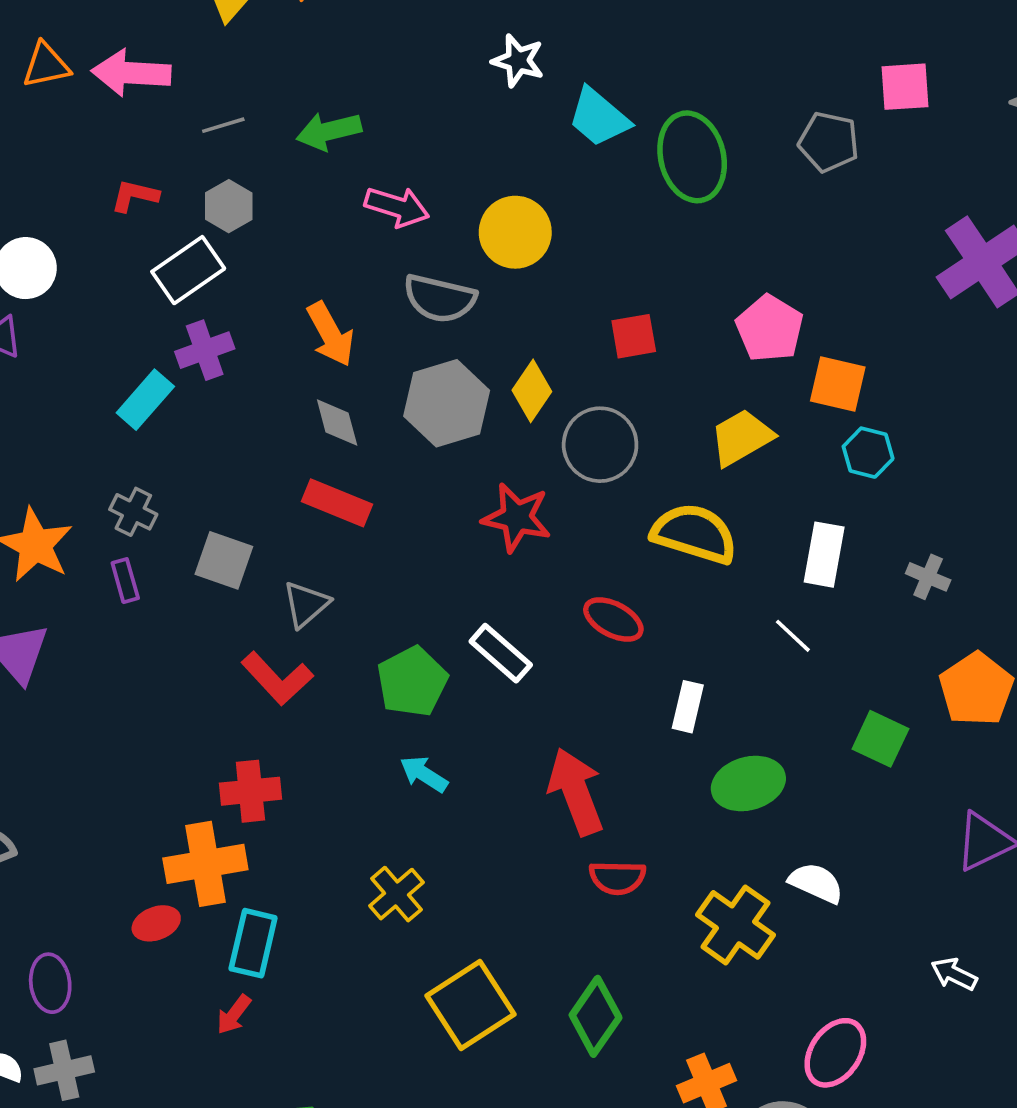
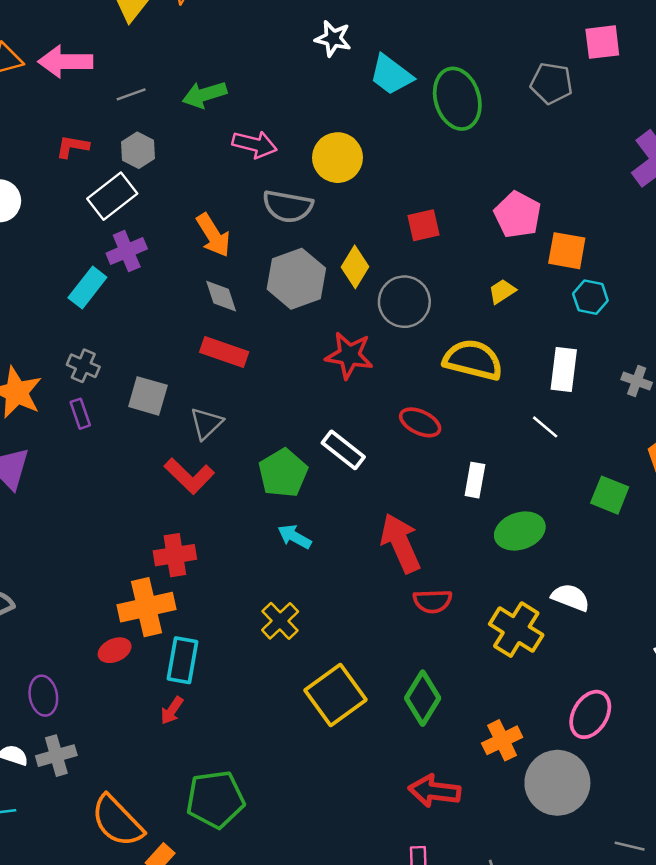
yellow trapezoid: (741, 437) -> (502, 291), size x0.6

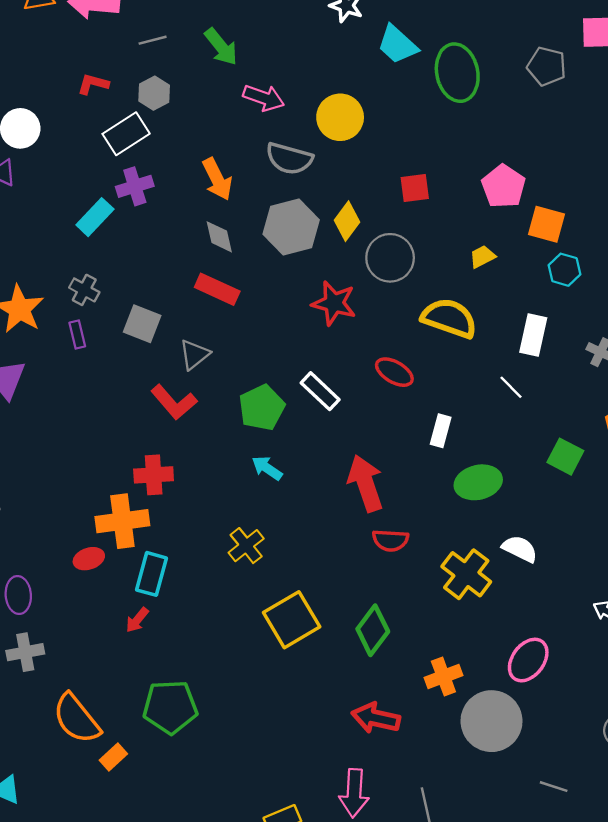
green arrow: (205, 95) -> (221, 47), turned -117

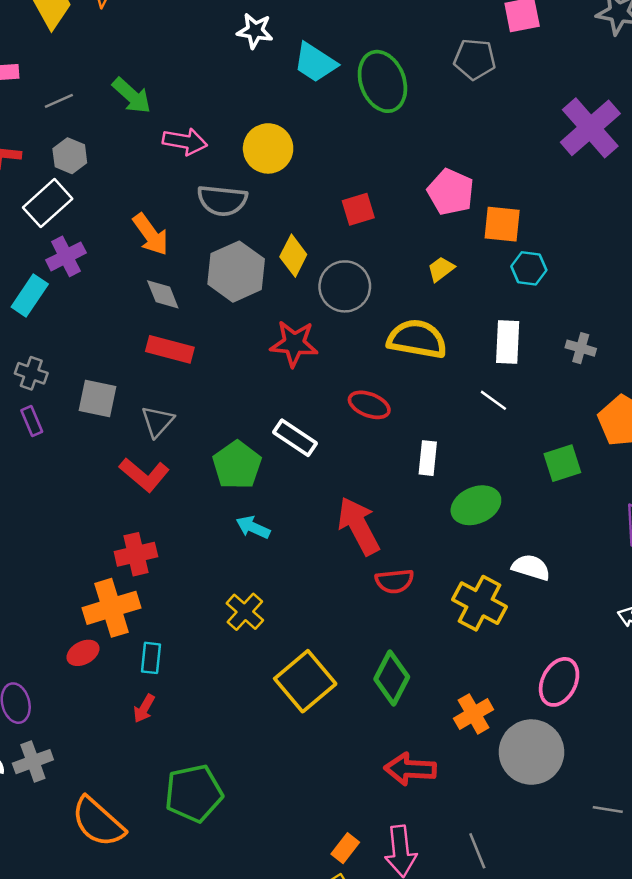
green square: (565, 457) -> (562, 463), turned -36
cyan rectangle: (151, 574) -> (151, 658), size x0.7
orange rectangle: (113, 757) -> (345, 848), moved

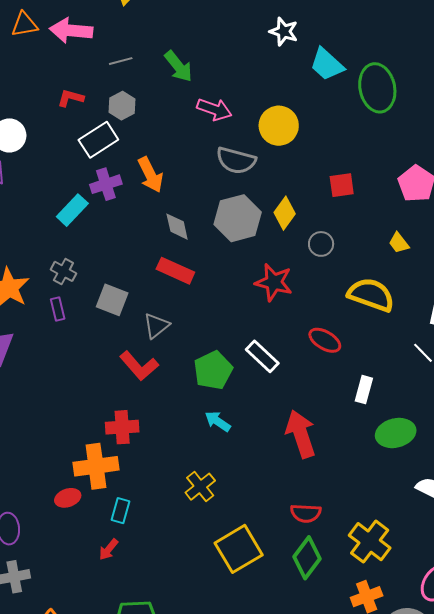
orange arrow: (151, 234) -> (150, 175), moved
yellow trapezoid: (441, 269) -> (399, 243), turned -100
gray circle: (345, 286) -> (321, 244), size x0.6
red semicircle: (395, 581) -> (306, 513), moved
yellow cross: (480, 603) -> (370, 542), moved

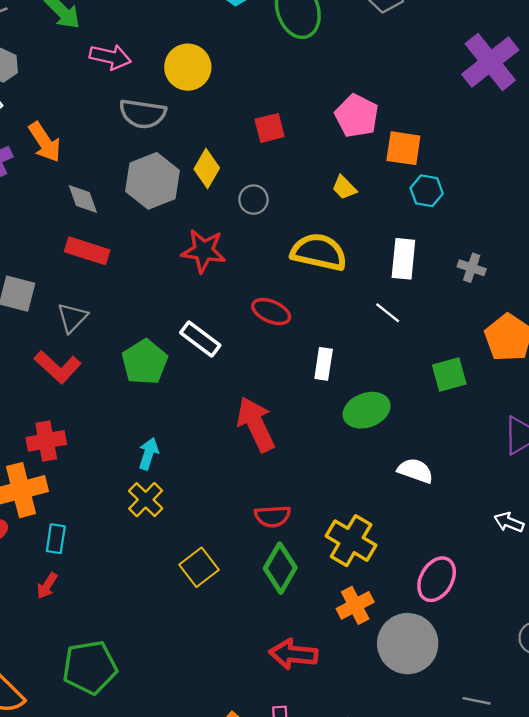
cyan arrow: (218, 421) -> (148, 454), moved, turned 80
yellow square: (239, 549) -> (199, 567), size x0.7

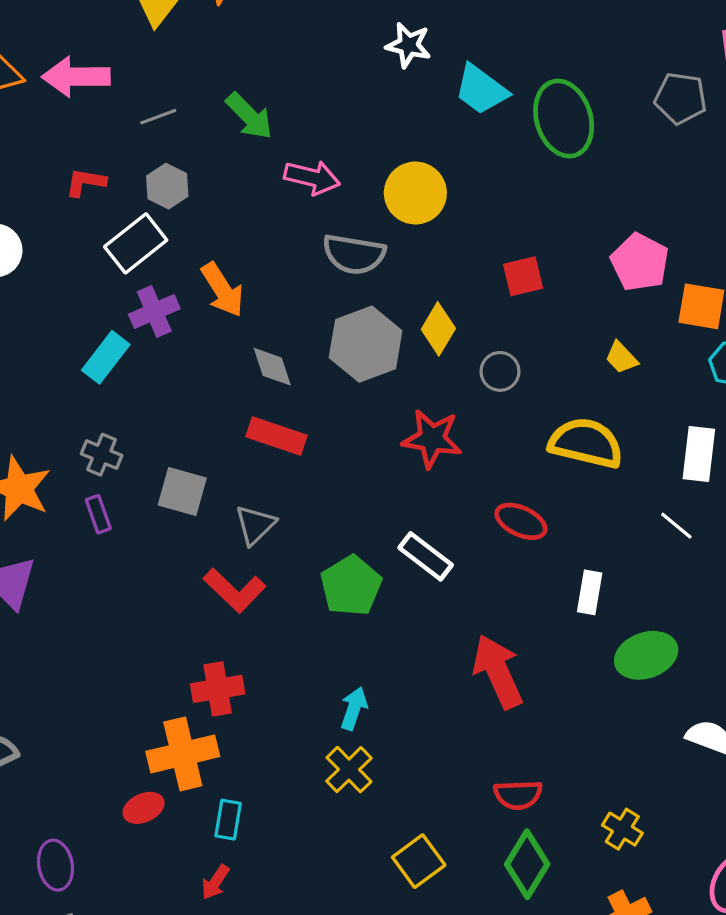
yellow cross: (351, 541) -> (622, 829), size x0.6

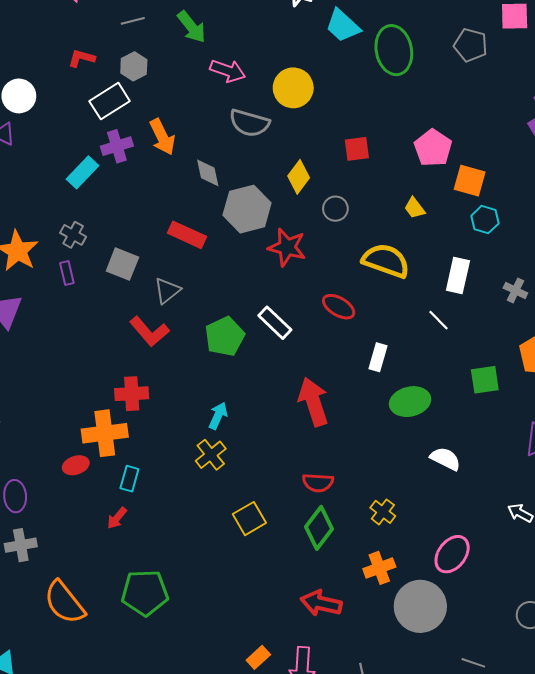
gray hexagon: (366, 344) -> (247, 209), moved
gray diamond: (272, 367) -> (208, 173), moved

